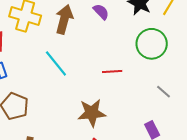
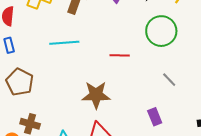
cyan line: (56, 63) -> (64, 43), turned -60

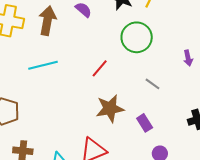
red line: (120, 55) -> (100, 68), turned -42
brown star: (96, 95) -> (110, 109), moved

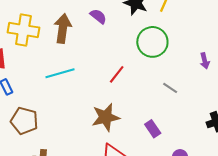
brown star: (110, 109) -> (106, 117), moved
purple rectangle: (145, 123) -> (153, 129), moved

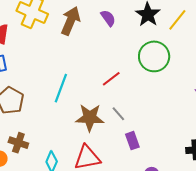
cyan line: (60, 73) -> (61, 88), moved, turned -68
gray line: (170, 88) -> (118, 114), moved

